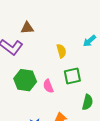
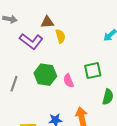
yellow semicircle: (61, 51) -> (60, 36), moved

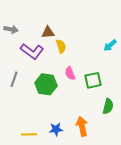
pink semicircle: (68, 81) -> (70, 73), moved
gray line: (14, 84) -> (14, 79), moved

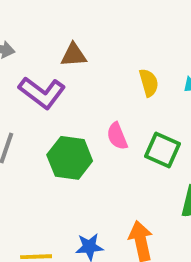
yellow semicircle: (61, 46) -> (149, 83), moved
green square: (93, 80) -> (163, 150), turned 36

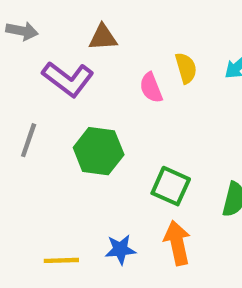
pink semicircle: (117, 136) -> (151, 88), moved
green square: (163, 150) -> (171, 186), moved

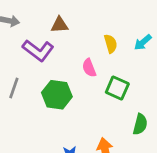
pink semicircle: (151, 88) -> (89, 68), moved
green square: (171, 186) -> (117, 88), moved

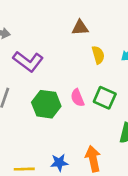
brown triangle: (60, 25) -> (80, 28), moved
pink semicircle: (89, 68) -> (77, 98), moved

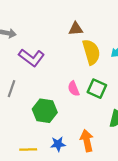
yellow semicircle: (98, 55) -> (91, 52), size x1.6
green hexagon: (46, 104) -> (45, 111), moved

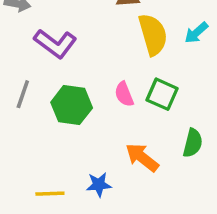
green hexagon: (45, 111) -> (72, 105), moved
orange arrow: (87, 141) -> (142, 157), moved, turned -40

